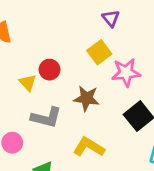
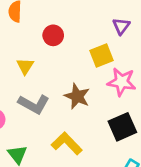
red circle: (50, 70) -> (53, 35), moved

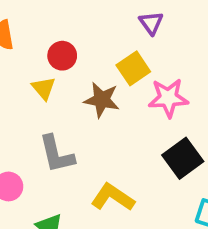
yellow triangle: (25, 66) -> (44, 88), moved
brown star: (77, 96) -> (102, 100), moved
gray L-shape: (34, 104) -> (57, 154), turned 60

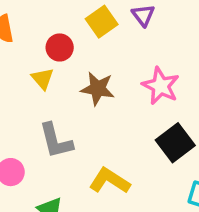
yellow square: (133, 68) -> (102, 22), moved
pink star: (168, 98) -> (161, 86), turned 30

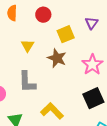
yellow square: (102, 22) -> (66, 34), moved
red circle: (60, 47) -> (43, 15), moved

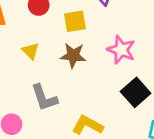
yellow square: (66, 34) -> (75, 21), turned 30

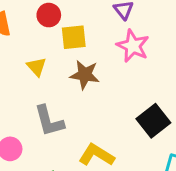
yellow square: (75, 21) -> (74, 37), moved
pink star: (121, 50) -> (133, 46), moved

